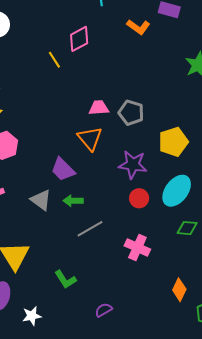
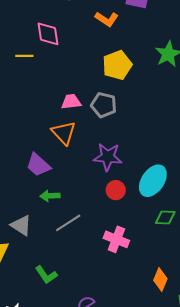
pink diamond: (79, 39) -> (48, 34), turned -68
yellow line: (54, 60) -> (24, 56), turned -54
yellow pentagon: (173, 142) -> (117, 65), moved
gray triangle: (41, 200) -> (21, 225), moved

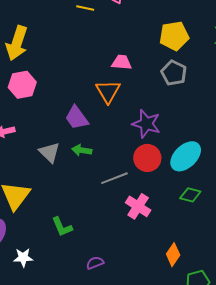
gray pentagon: (104, 105) -> (174, 73), moved
red circle: (116, 190) -> (147, 158), size x1.4
gray line: (68, 223) -> (114, 178), moved
gray triangle: (21, 225) -> (49, 152), moved

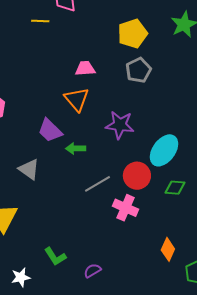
gray pentagon: (174, 73) -> (138, 70), turned 30
green arrow: (82, 150) -> (76, 149), moved
red circle: (147, 158) -> (137, 176), moved
green L-shape: (62, 227) -> (55, 256), moved

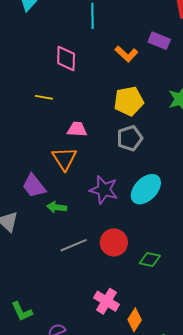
yellow line: (40, 21) -> (44, 97), moved
cyan ellipse: (164, 150) -> (146, 189), moved
pink cross: (125, 208) -> (107, 301), moved

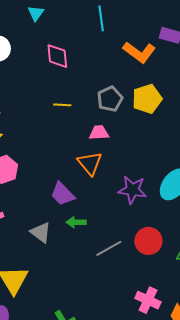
orange L-shape: (126, 54) -> (139, 52), size x1.4
pink diamond: (66, 59) -> (57, 56), moved
gray pentagon: (130, 138) -> (110, 99), moved
green arrow: (57, 207) -> (76, 222), moved

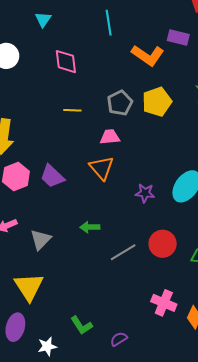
purple star: (132, 190) -> (145, 193), size x0.7
purple trapezoid: (63, 194) -> (52, 176), moved
gray triangle: (41, 232) -> (41, 240), moved, turned 40

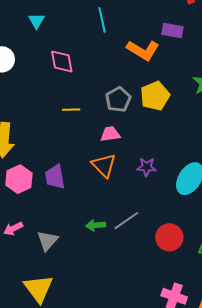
purple trapezoid: (52, 176) -> (55, 177), turned 40
purple star: (145, 193) -> (147, 167), moved
gray line: (123, 252) -> (126, 221), moved

